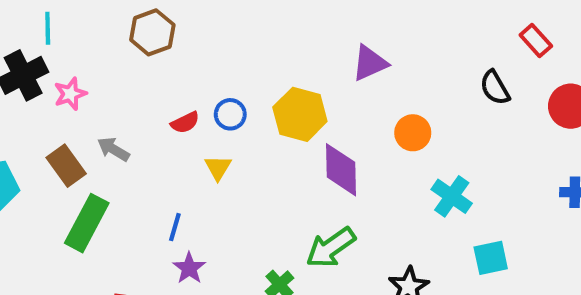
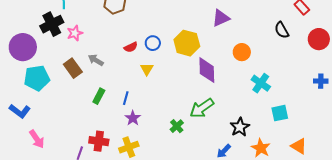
green rectangle: (87, 223) -> (99, 96), moved, size x0.6

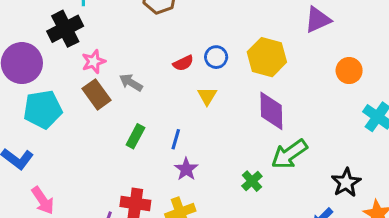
pink star: (75, 33) -> (94, 62), moved
purple diamond: (207, 70) -> (271, 111), moved

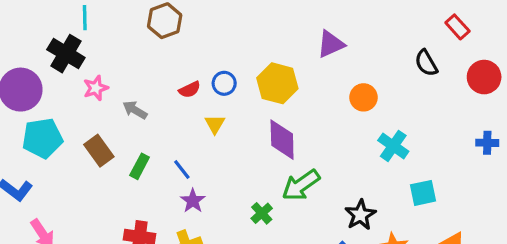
black cross: (65, 29) -> (66, 54), turned -32
brown rectangle: (97, 94) -> (99, 151), moved
blue line: (176, 139) -> (182, 169), turned -54

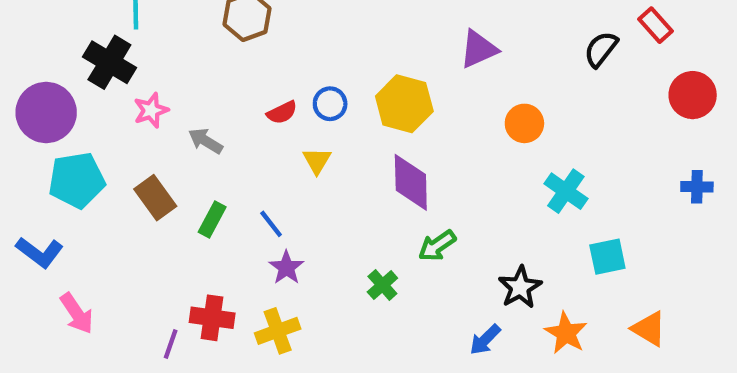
black semicircle: (426, 63) -> (601, 49), moved, turned 68
green arrow: (301, 185) -> (437, 246), size x0.7

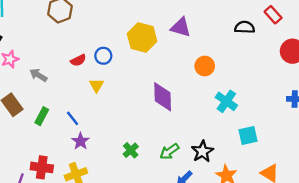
purple triangle: (479, 49) -> (181, 27), turned 40
black semicircle: (601, 49) -> (245, 27), turned 54
yellow hexagon: (404, 104) -> (142, 38), moved
purple diamond: (411, 182) -> (163, 97), moved
green arrow: (437, 246) -> (169, 151), moved

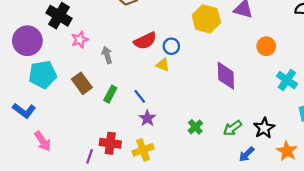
blue circle: (103, 56) -> (171, 46), moved
red semicircle: (78, 60) -> (145, 41), size x1.5
gray arrow: (38, 75) -> (107, 55), turned 42
yellow triangle: (96, 85) -> (163, 65), turned -40

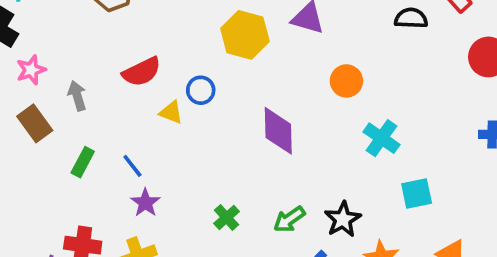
blue circle: (171, 46) -> (201, 90), moved
brown rectangle: (82, 83) -> (35, 123), moved

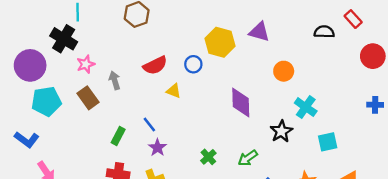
blue circle: (201, 90) -> (193, 64), moved
green rectangle: (83, 162) -> (118, 136), moved
black star: (343, 219) -> (281, 131), moved

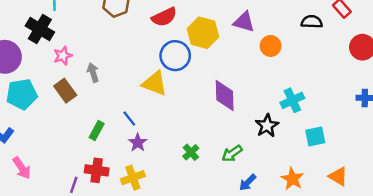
blue circle: (193, 64) -> (175, 56), size x1.6
red semicircle: (155, 65) -> (164, 17), moved
orange circle: (284, 71) -> (271, 46), moved
yellow triangle: (174, 91) -> (155, 83), size x1.6
cyan cross: (306, 107) -> (292, 100), turned 30

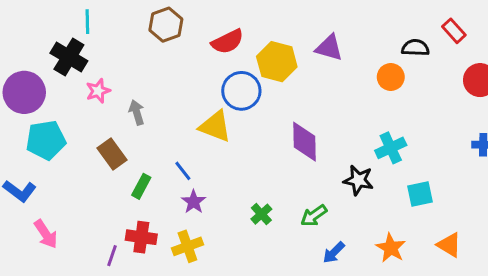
orange circle: (271, 46) -> (391, 77), moved
brown rectangle: (65, 91) -> (112, 154), moved
black star: (267, 126) -> (358, 180), turned -30

